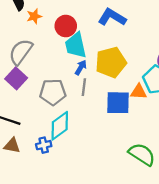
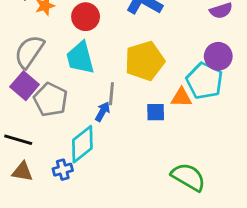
cyan trapezoid: (76, 45) -> (80, 58), moved
blue arrow: (81, 67) -> (103, 112), moved
gray pentagon: (53, 92) -> (51, 100), moved, turned 30
blue square: (118, 103) -> (156, 112), size x0.6

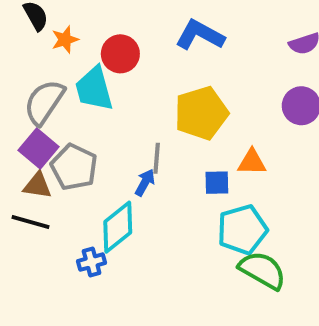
cyan trapezoid: (80, 58) -> (94, 89), moved
cyan pentagon: (204, 81) -> (242, 230), moved, turned 30
brown triangle: (22, 172) -> (37, 185), moved

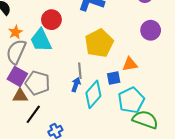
orange star: (65, 40) -> (15, 32), moved
black line: (30, 222) -> (33, 114), moved, turned -60
cyan diamond: (118, 227) -> (93, 94), moved

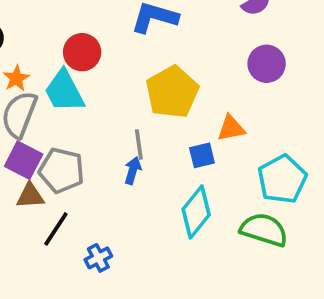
cyan diamond: (93, 94) -> (196, 212), moved
cyan pentagon: (131, 100) -> (282, 179), moved

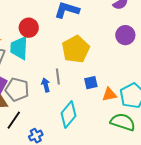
cyan trapezoid: (64, 91) -> (19, 48), turned 30
orange triangle: (231, 128) -> (109, 94), moved
blue arrow: (133, 170) -> (46, 85), moved, turned -32
cyan diamond: (196, 212) -> (68, 115), moved

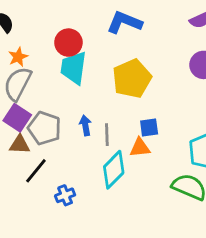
cyan trapezoid: (19, 48) -> (74, 68), moved
gray line: (58, 77) -> (107, 135), moved
orange triangle: (109, 94) -> (140, 148), moved

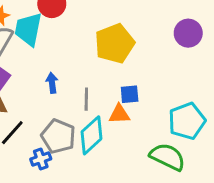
cyan trapezoid: (74, 68) -> (28, 29), moved
blue arrow: (85, 125) -> (52, 83), moved
gray pentagon: (44, 128) -> (58, 136), moved

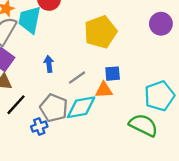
gray line: (86, 99) -> (77, 78), turned 54
cyan diamond: (92, 135) -> (81, 107), turned 32

